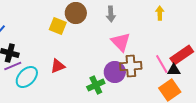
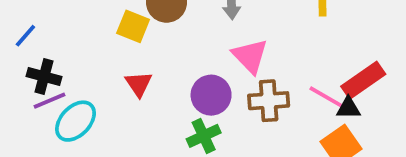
pink line: (162, 64) -> (326, 97), turned -30
red triangle: (58, 66) -> (139, 84), moved, turned -42
purple circle: (115, 72) -> (211, 95), moved

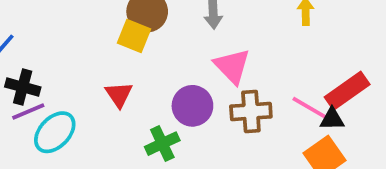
yellow square: (133, 26) -> (134, 36), moved
green cross: (204, 136) -> (162, 144), moved

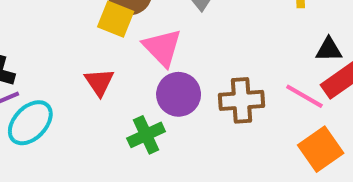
pink triangle: (232, 66) -> (162, 48), moved
black triangle: (332, 119) -> (329, 50), moved

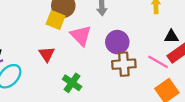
purple circle: (179, 94) -> (117, 42), moved
green cross: (146, 135) -> (72, 83), turned -30

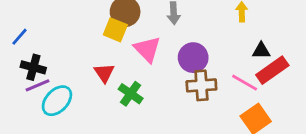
green cross: (72, 83) -> (131, 94), moved

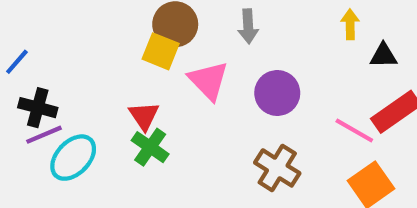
black triangle: (261, 51) -> (383, 56), moved
brown cross: (201, 85) -> (277, 168), moved, turned 36
green cross: (131, 94) -> (150, 147), moved

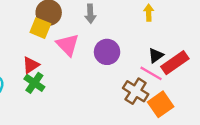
black triangle: (383, 56) -> (156, 55), moved, turned -35
red triangle: (144, 116) -> (31, 65), turned 30
brown cross: (277, 168) -> (136, 91), moved

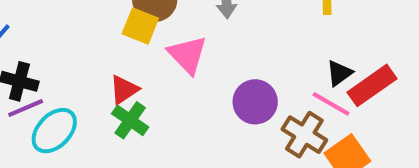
purple circle: (107, 52) -> (255, 102), moved

